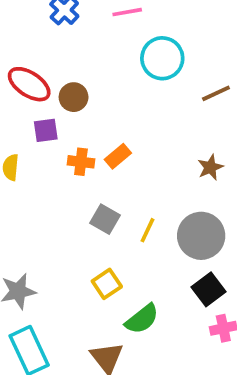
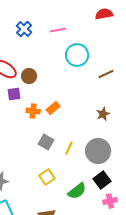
green semicircle: (142, 319) -> (77, 191), moved

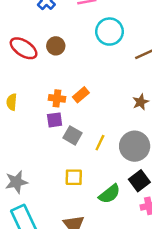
brown circle: (29, 76) -> (56, 46), moved
purple square: (14, 94) -> (55, 120), moved
yellow square: (47, 177) -> (74, 177), turned 35

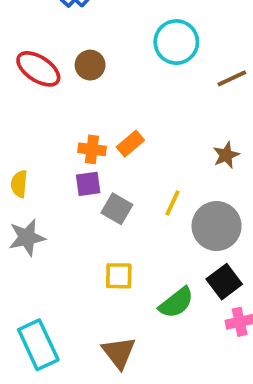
yellow semicircle: (12, 102) -> (19, 184), moved
yellow line: (100, 143) -> (172, 203), moved
gray star: (16, 182) -> (27, 238), moved

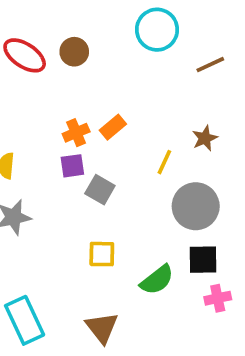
orange cross: (92, 149) -> (76, 133), turned -30
yellow line: (172, 203) -> (164, 162), moved
black square: (224, 282) -> (203, 260), turned 36

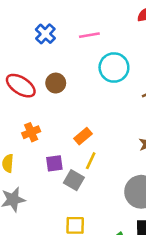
orange cross: (76, 133) -> (31, 132), moved
yellow line: (164, 162) -> (91, 161), moved

